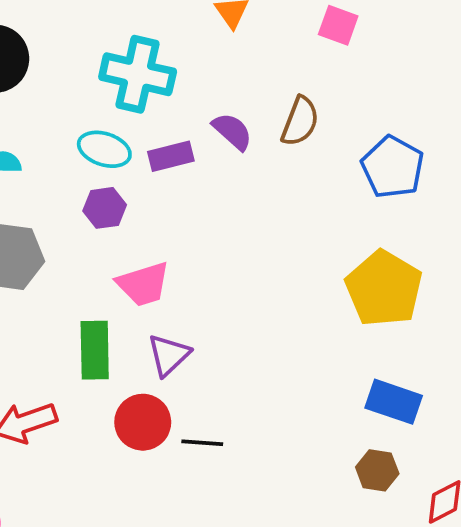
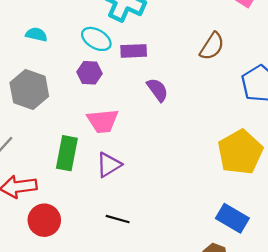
purple semicircle: (232, 131) -> (157, 90), moved
red circle: (143, 422) -> (44, 220), moved

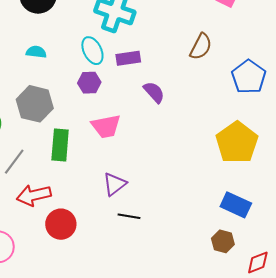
cyan ellipse: (96, 39) -> (92, 51), turned 40
green rectangle: (67, 153) -> (60, 145), moved
purple triangle: (109, 165) -> (115, 184), moved

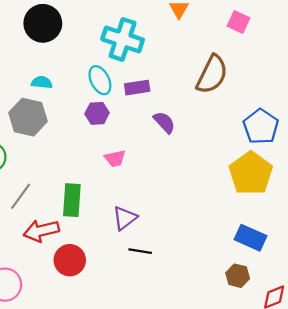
brown semicircle: (201, 47) -> (212, 74), size x1.4
blue pentagon: (249, 77) -> (261, 126), moved
gray hexagon: (35, 104) -> (28, 117), moved
pink trapezoid: (106, 126) -> (115, 158), size x0.7
green rectangle: (60, 145) -> (72, 200), moved

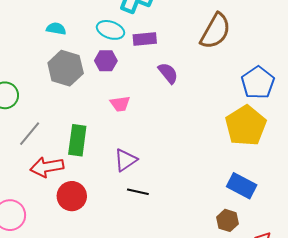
cyan ellipse: (100, 80) -> (110, 30), turned -48
gray hexagon: (28, 117) -> (66, 68), moved

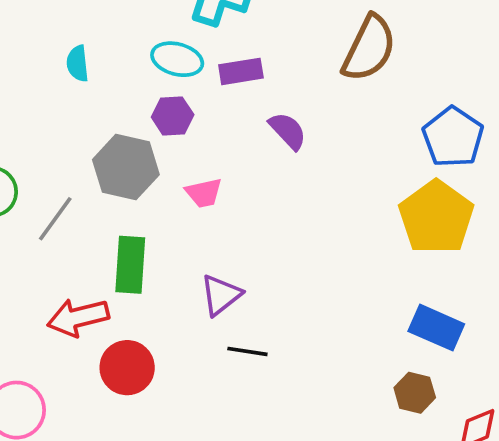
cyan semicircle: (56, 29) -> (78, 63), turned -102
gray hexagon: (66, 68) -> (126, 167), moved
gray line: (30, 134) -> (55, 219), moved

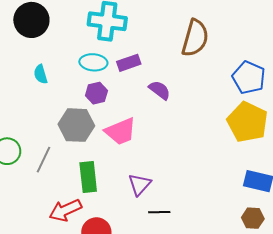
pink trapezoid: (204, 193) -> (121, 131), size x1.6

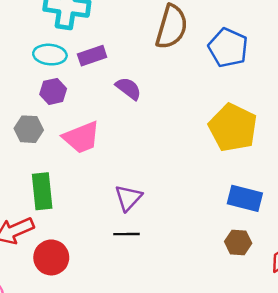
blue pentagon: (249, 77) -> (228, 48), moved
gray hexagon: (76, 125) -> (29, 129), size x0.7
purple triangle: (140, 184) -> (128, 198), moved

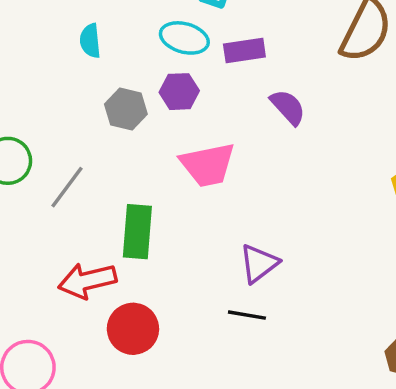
gray hexagon: (29, 129) -> (126, 109), moved

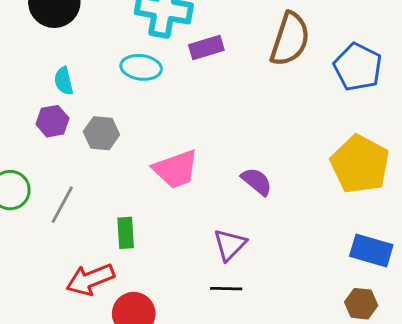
purple rectangle: (244, 50) -> (206, 47), moved
purple hexagon: (179, 92) -> (52, 121), moved
purple semicircle: (288, 107) -> (257, 181), moved
green rectangle: (137, 232) -> (126, 233), size x0.7

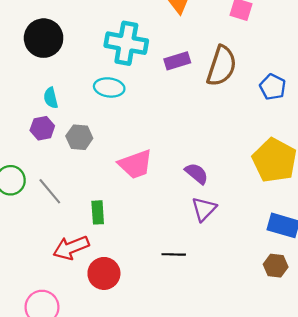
purple rectangle: (206, 47) -> (177, 61), moved
blue pentagon: (358, 67) -> (273, 87), size x0.7
gray line: (62, 205) -> (50, 191), turned -68
purple triangle: (230, 245) -> (204, 209), moved

